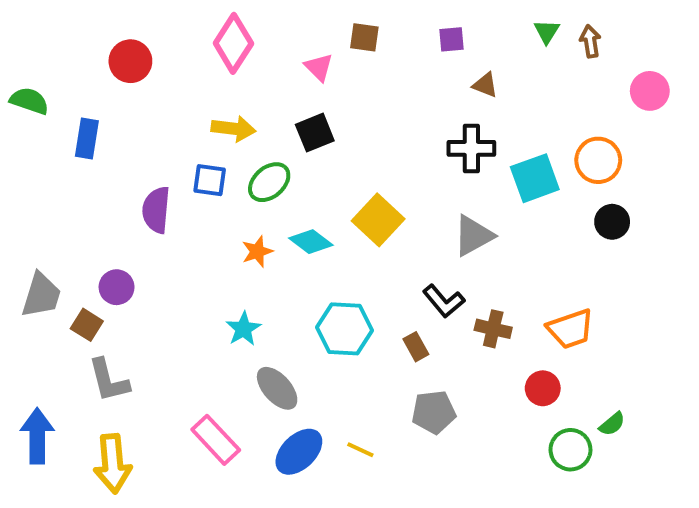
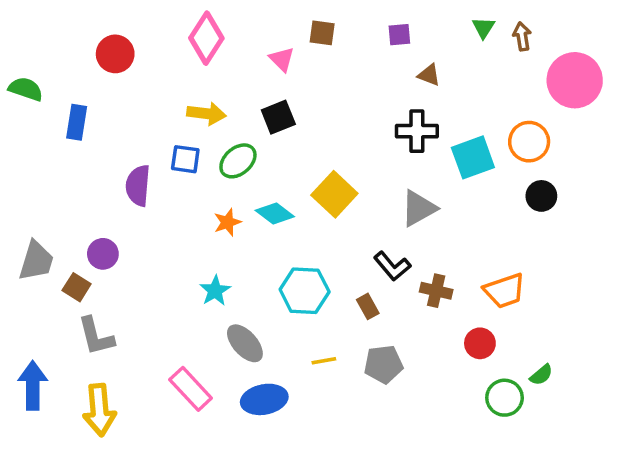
pink circle: (650, 91) -> (575, 80), size x1.6
yellow line: (360, 450) -> (324, 361), moved, turned -35
blue ellipse: (299, 452) -> (264, 399), turned 33

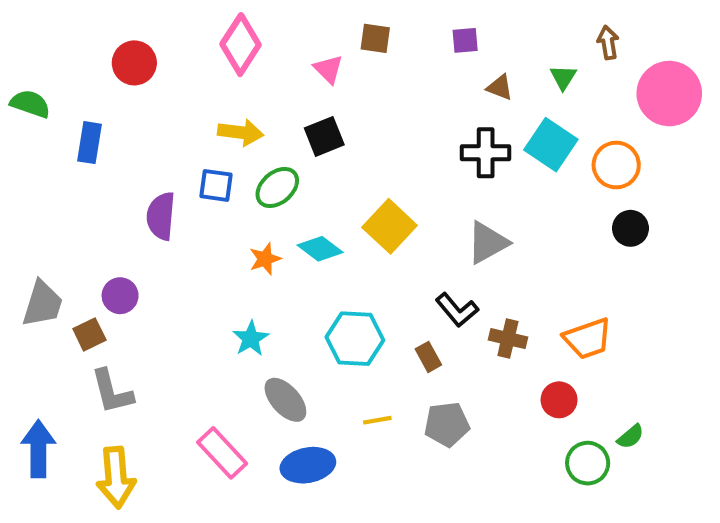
green triangle: (483, 28) -> (563, 77), moved
cyan square: (473, 157) -> (551, 145), moved, turned -36
brown square: (77, 287) -> (89, 334), turned 32

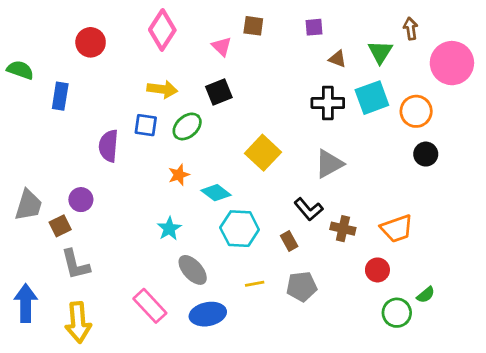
green triangle: (563, 77) -> (380, 52), size x1.4
cyan square: (551, 145) -> (372, 98), turned 36
cyan diamond: (320, 249) -> (216, 193), moved

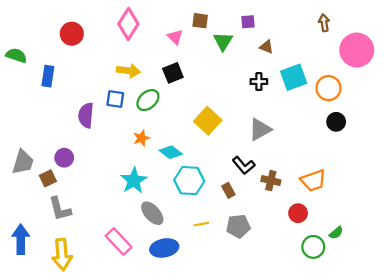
green triangle: (380, 52) -> (223, 41), moved
black cross: (328, 103) -> (259, 82), size x0.7
cyan star: (169, 229) -> (134, 181), size x1.4

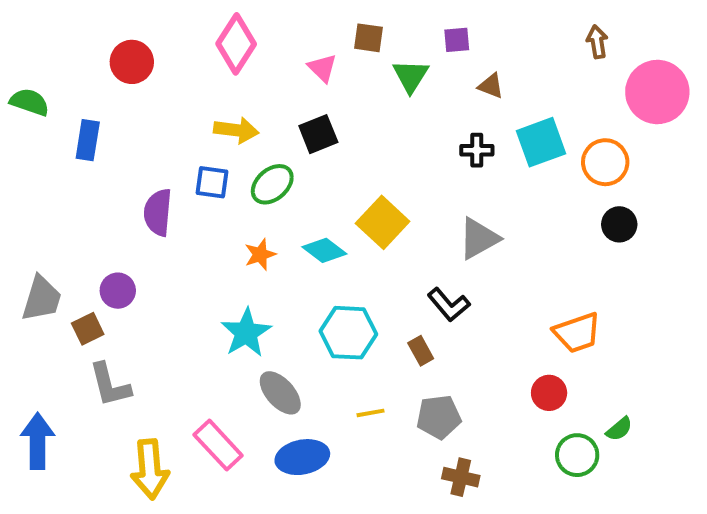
cyan diamond: (171, 152) -> (324, 250), moved
brown cross: (271, 181) -> (461, 477), moved
yellow arrow: (62, 255) -> (150, 469), moved

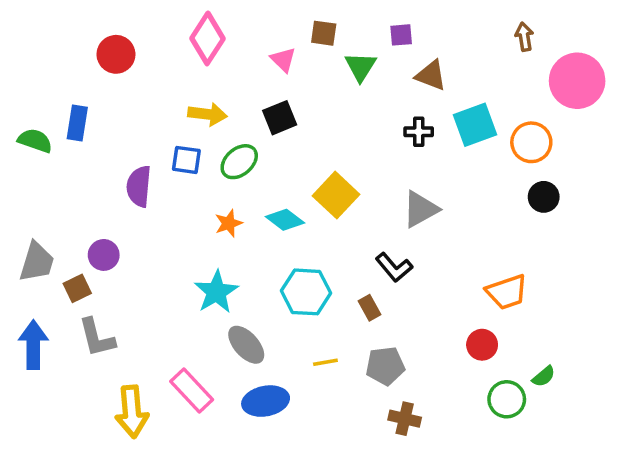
brown triangle: (491, 86) -> (431, 75), size x1.4
green semicircle: (30, 102) -> (35, 141), moved
blue arrow: (38, 441) -> (33, 345), moved

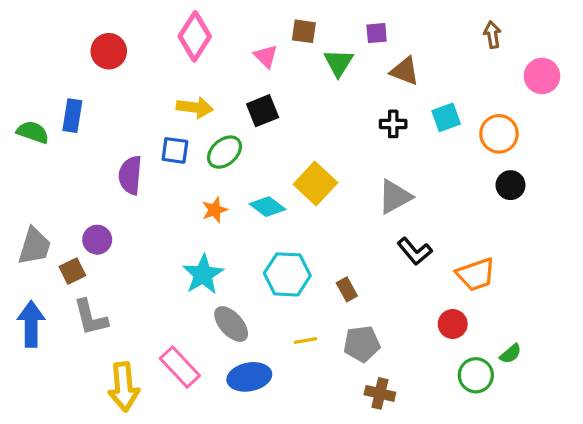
pink circle: (577, 81) -> (542, 76), size x0.7
cyan square: (475, 125) -> (446, 117), size x0.7
black L-shape: (394, 267) -> (415, 251), moved

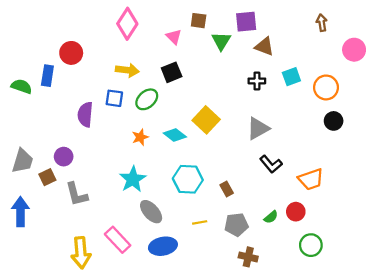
purple square: (377, 33) -> (246, 22), size x1.5
red circle: (109, 51) -> (71, 53), moved
gray L-shape: (91, 317) -> (77, 194), moved
green semicircle: (511, 354) -> (271, 217), moved

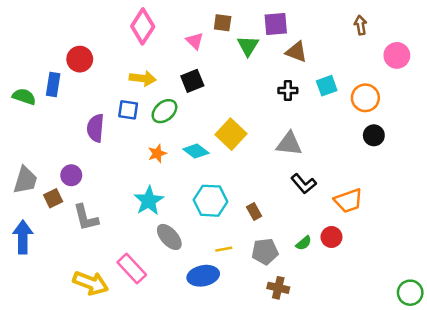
gray triangle: (258, 129) -> (289, 144), turned 35
green circle: (311, 245) -> (410, 293), moved
blue ellipse: (163, 246) -> (203, 276), moved
yellow arrow: (81, 253) -> (91, 283), turned -64

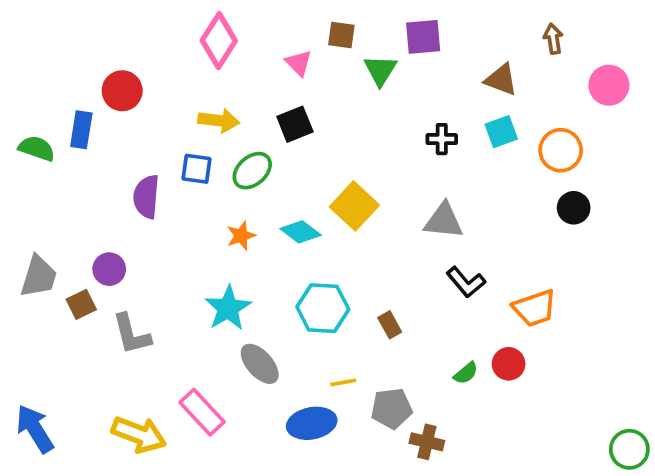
brown triangle: (296, 52) -> (501, 80), moved
blue arrow: (23, 237) -> (35, 429), moved, turned -32
gray pentagon: (265, 252) -> (392, 408), moved

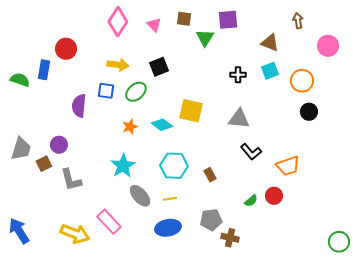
pink triangle: (299, 63) -> (154, 25), moved
yellow square: (354, 206) -> (191, 111), turned -30
yellow line: (343, 382) -> (170, 199), moved

